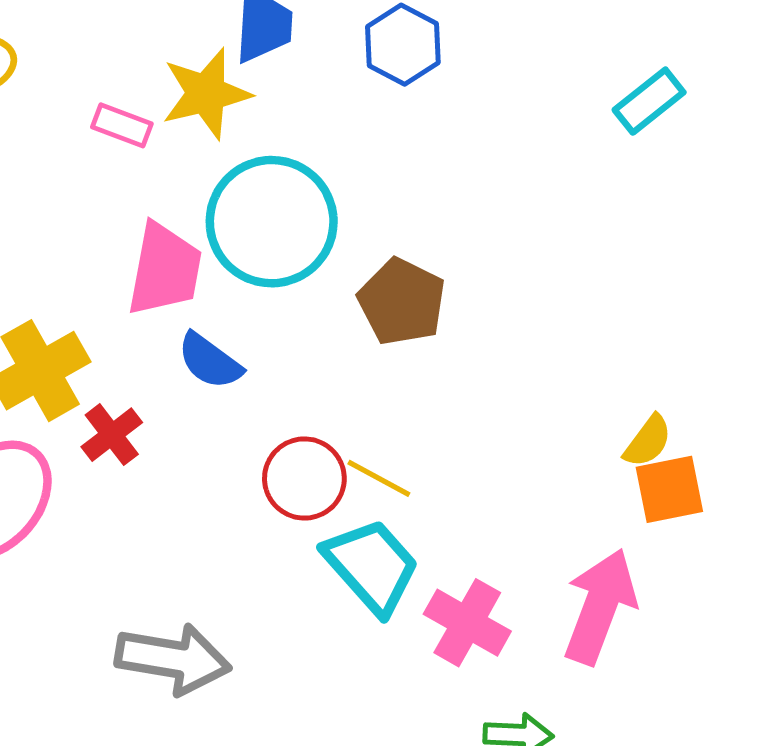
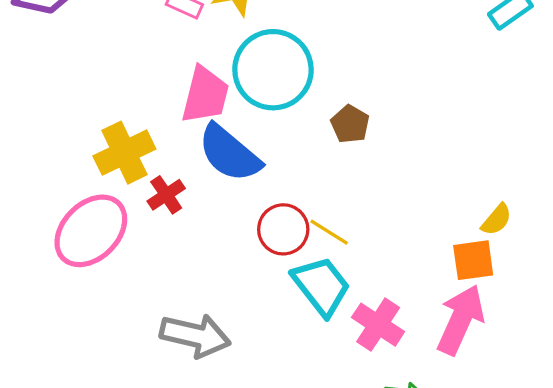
brown pentagon: (402, 302) -> (350, 124), size x0.7
blue semicircle: (210, 361) -> (229, 153), size x1.6
orange square: (669, 489) -> (473, 260), moved

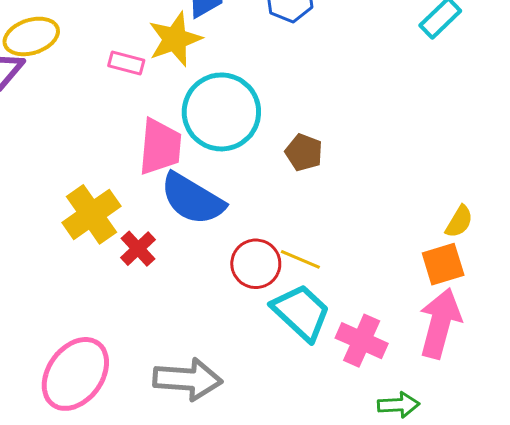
pink ellipse: (91, 231) -> (75, 374), moved

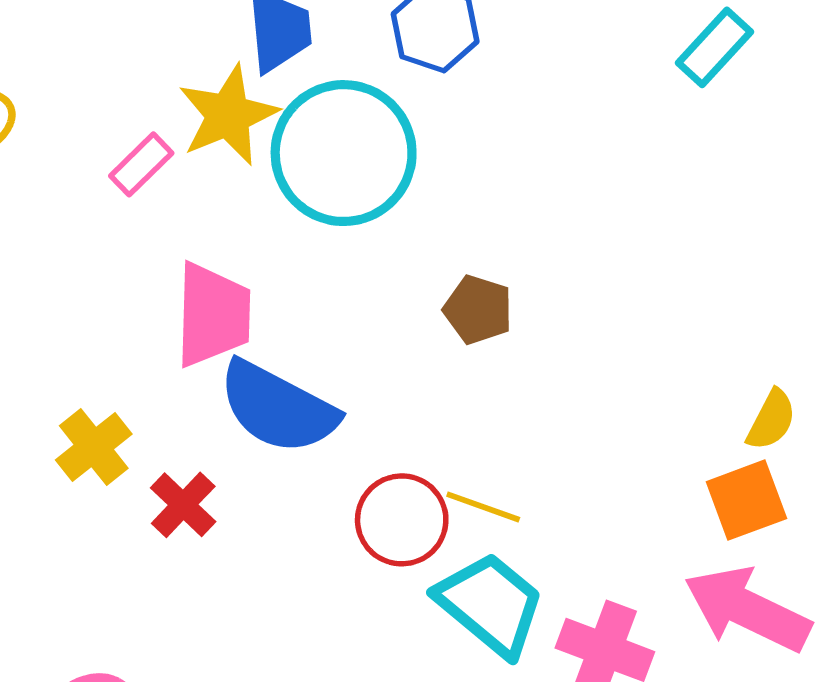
pink rectangle: (126, 63) -> (141, 164), turned -56
cyan circle: (221, 112) -> (344, 153), moved
yellow cross: (91, 214) -> (94, 447), size x0.7
pink arrow: (440, 323) -> (747, 609), turned -76

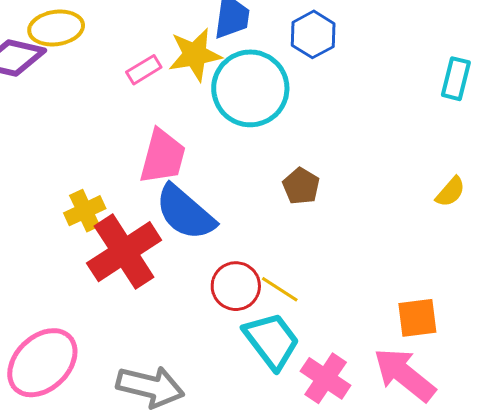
cyan rectangle: (715, 47) -> (456, 79), turned -42
yellow semicircle: (771, 420) -> (450, 192), moved
red cross: (183, 505) -> (124, 252), size x2.0

